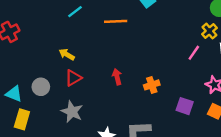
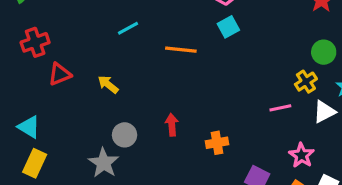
pink line: (194, 53) -> (280, 108), turned 35
red triangle: (73, 78) -> (60, 74), moved
gray circle: (41, 87) -> (125, 135), moved

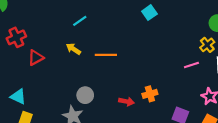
orange line: (181, 50) -> (106, 55), moved
yellow arrow: (108, 84) -> (73, 49), moved
red arrow: (172, 125) -> (126, 101), moved, turned 112

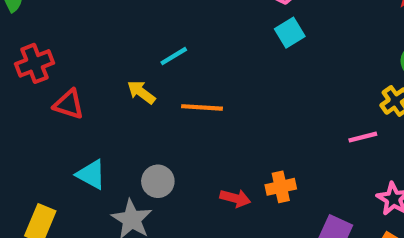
cyan line: (80, 21) -> (174, 56), moved
red triangle: (36, 58) -> (69, 104), turned 42
cyan triangle: (18, 97) -> (91, 174), moved

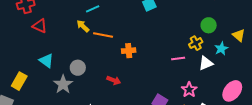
yellow arrow: (141, 92) -> (83, 26), moved
orange cross: (281, 187) -> (129, 51), moved

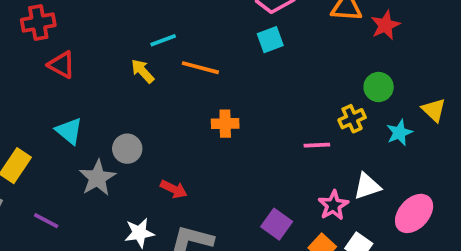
orange line: (103, 35) -> (200, 68), moved
white triangle: (206, 63) -> (367, 186), moved
red arrow: (114, 80) -> (174, 189), moved

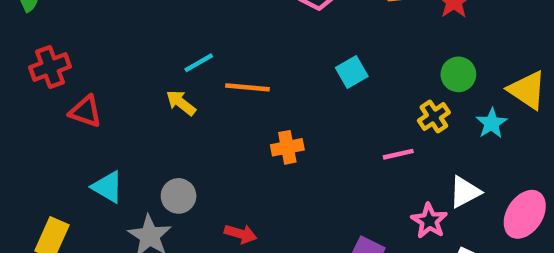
cyan square: (270, 40) -> (352, 72), moved
yellow triangle: (434, 110) -> (527, 90), size x1.4

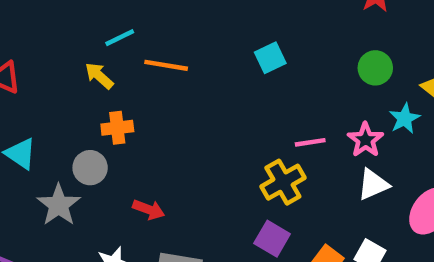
yellow cross: (434, 116) -> (283, 182), moved, size x1.4
orange cross: (287, 147) -> (117, 128), moved
pink star: (429, 221) -> (365, 140), moved

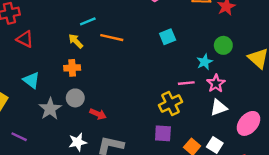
cyan star: (405, 119) -> (205, 62), moved
orange cross: (117, 128) -> (72, 68), moved
gray circle: (90, 168) -> (75, 98), moved
purple square: (272, 239) -> (163, 133), turned -30

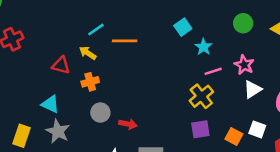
red triangle: (25, 39) -> (61, 65), moved
cyan star: (205, 62) -> (203, 47), moved
gray star: (50, 109) -> (58, 131), moved

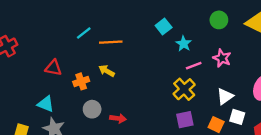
yellow arrow: (88, 53) -> (107, 71), moved
white triangle: (253, 89) -> (225, 96), moved

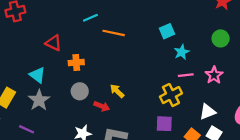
yellow arrow: (107, 71) -> (117, 91), moved

